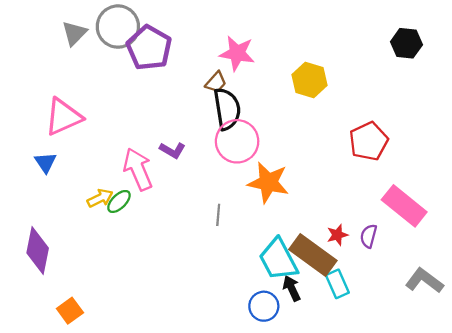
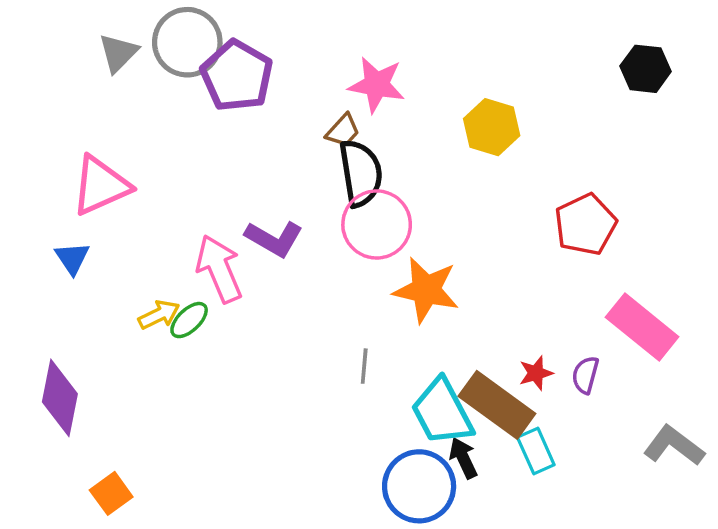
purple L-shape: (172, 150) -> (274, 239), size x1.4
gray line: (218, 215) -> (364, 366), moved
blue circle: (264, 306) -> (419, 486), size x1.5

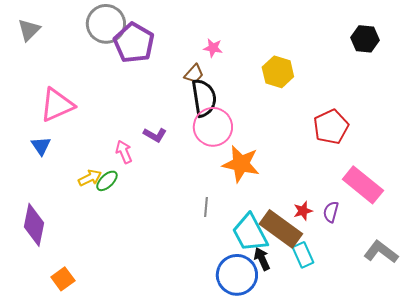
gray triangle: (118, 53) -> (29, 30), moved
pink star: (377, 85) -> (213, 48), size x0.6
purple L-shape: (274, 239) -> (155, 135), size x0.7
pink arrow: (219, 269) -> (124, 152), size x0.6

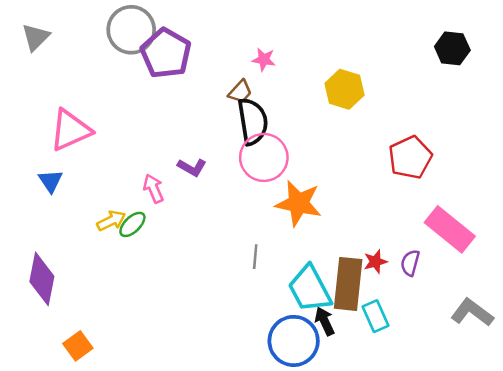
brown rectangle: (281, 229) -> (348, 284), turned 60

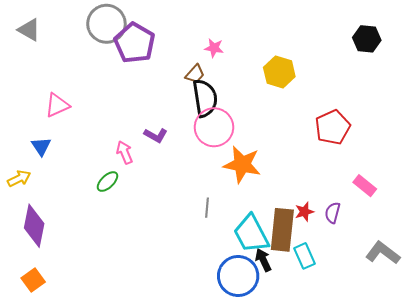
gray triangle: (36, 37) -> (29, 30), turned -45
pink triangle: (70, 130) -> (57, 105), size x0.7
yellow arrow: (111, 221) -> (19, 179), moved
pink rectangle: (450, 229) -> (365, 186), size x0.6
orange square: (78, 346) -> (33, 280), moved

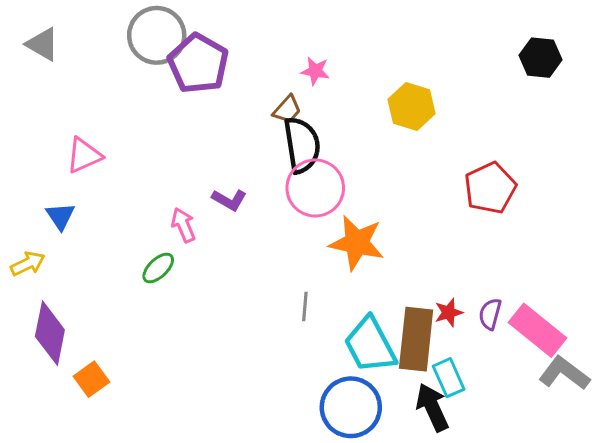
pink rectangle: (365, 186) -> (538, 330), moved, size x1.6
black arrow: (263, 260) -> (432, 407), moved, size x1.4
orange square: (33, 280) -> (91, 379), moved

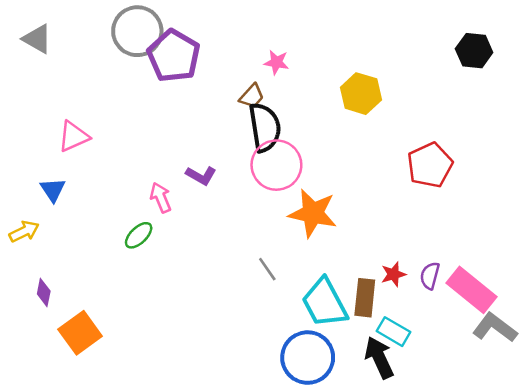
gray line: (305, 307) -> (267, 269), turned -40
purple diamond: (50, 333) -> (44, 293), size x0.5
brown rectangle: (416, 339) -> (365, 298), size x0.7
cyan rectangle: (449, 378) -> (393, 332), turned -36
orange square: (91, 379) -> (80, 333), size x1.4

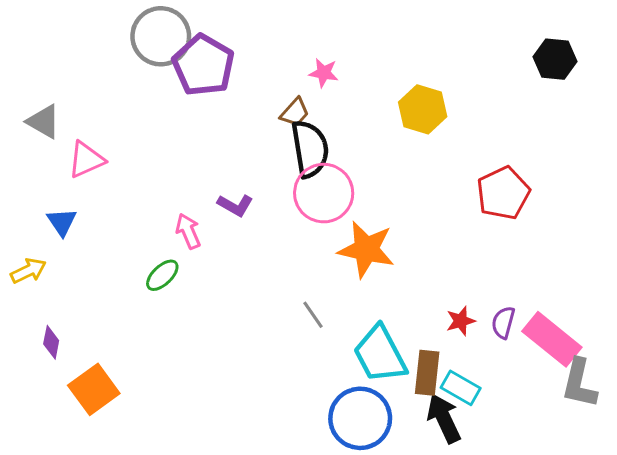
gray triangle: (37, 39) -> (44, 122), moved
brown rectangle: (365, 298) -> (427, 373), moved
gray L-shape: (495, 328) -> (579, 383), turned -114

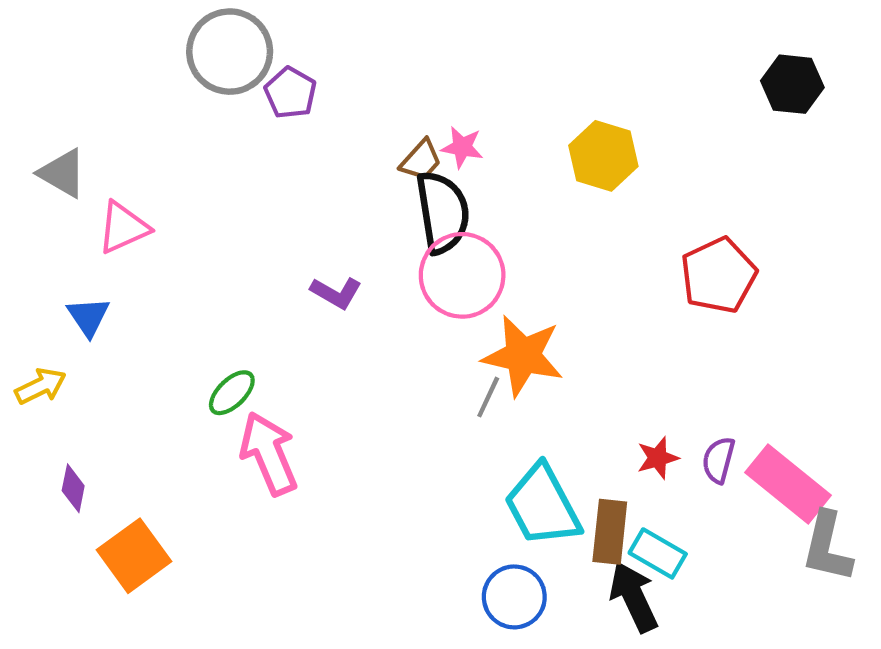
purple pentagon: (203, 65) -> (290, 93), size x0.6
pink star: (324, 73) -> (462, 147), moved
pink arrow: (188, 231) -> (269, 454), moved, size x1.6
gray line: (313, 315) -> (488, 397), moved, turned 60
blue circle: (360, 418) -> (514, 597), size x0.7

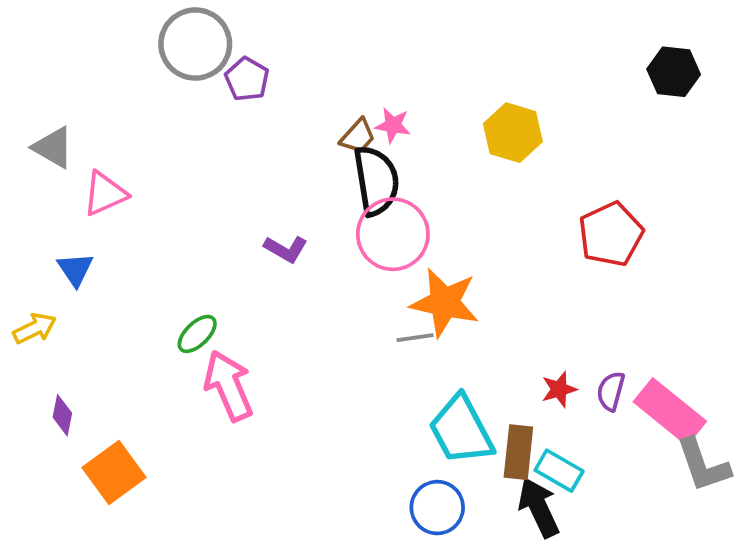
gray line: (488, 397) -> (415, 338), turned 57
gray L-shape: (827, 547) -> (703, 465), turned -32

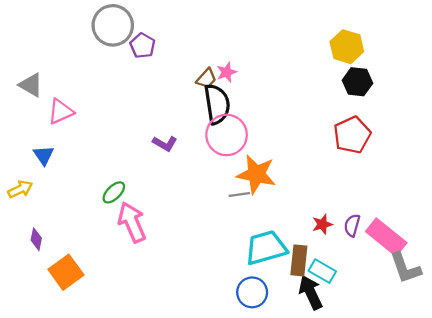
black hexagon: (674, 72) -> (357, 82), moved
pink star: (393, 125) -> (227, 72), turned -30
yellow hexagon: (513, 133) -> (347, 47), moved
cyan trapezoid: (461, 430) -> (266, 248), turned 102

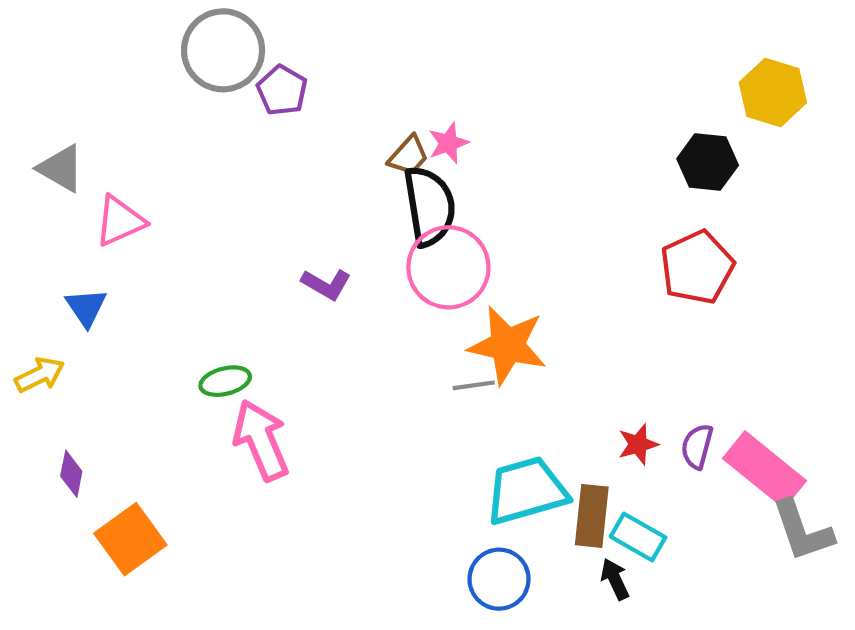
yellow hexagon: (347, 47) -> (773, 92), moved
green ellipse: (114, 192) -> (225, 381), turned 30
black arrow: (311, 292) -> (615, 579), size x0.6

